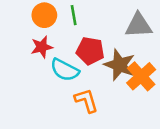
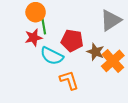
green line: (74, 15) -> (44, 26), moved
gray triangle: (139, 25) -> (111, 20), turned -30
brown star: (119, 65) -> (95, 52), size x0.7

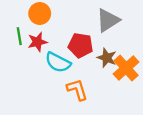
gray triangle: (111, 20) -> (108, 20), moved
green line: (44, 26) -> (19, 36), moved

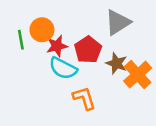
orange circle: (40, 14) -> (42, 30), moved
red star: (37, 42) -> (57, 46), moved
red pentagon: (81, 45) -> (88, 50), turned 30

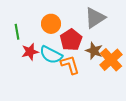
orange circle: (42, 30) -> (51, 24), moved
red star: (57, 46) -> (30, 52), moved
orange L-shape: (84, 98) -> (70, 65), moved

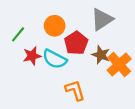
green line: (17, 32) -> (18, 34), turned 49
orange L-shape: (70, 65) -> (75, 90), moved

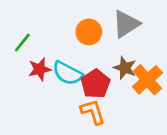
orange circle: (55, 26) -> (89, 32), moved
red pentagon: (76, 43) -> (95, 84), moved

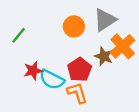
red star: (40, 69) -> (33, 71), moved
cyan semicircle: (68, 73) -> (52, 80), moved
orange cross: (147, 80) -> (123, 46), moved

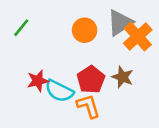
green line: (19, 35) -> (21, 28), moved
orange cross: (123, 46) -> (138, 37), moved
brown star: (104, 56) -> (123, 77), moved

